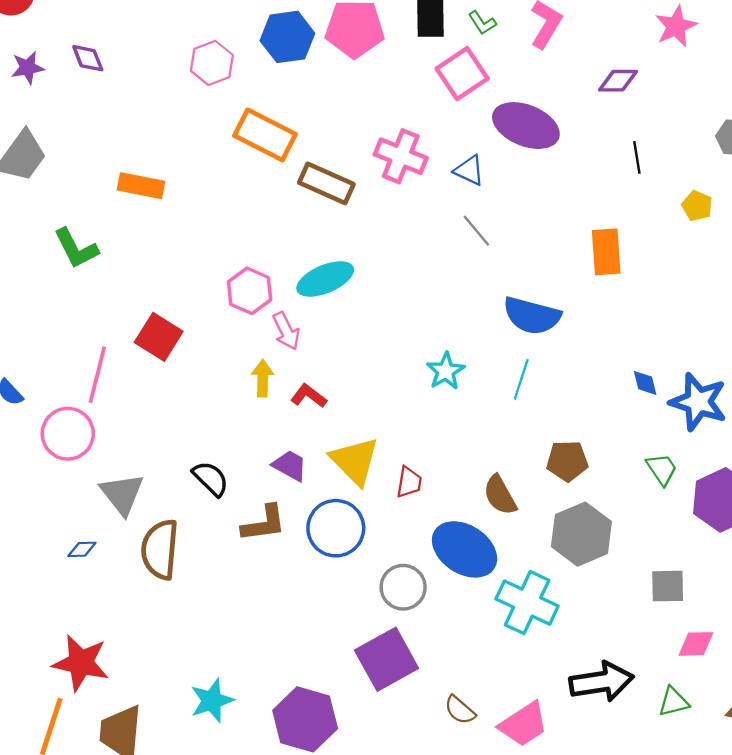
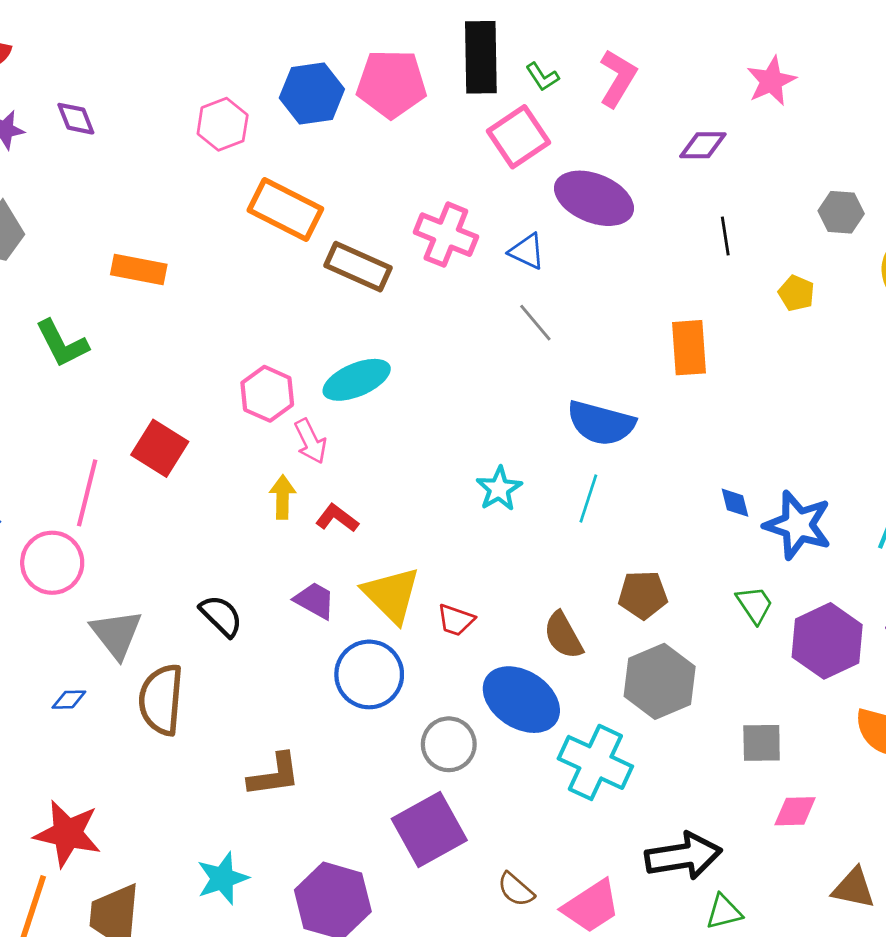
red trapezoid: (409, 482) -> (456, 620), turned 100
brown L-shape: (264, 523) -> (274, 775), moved
green triangle: (674, 702) -> (724, 912), moved

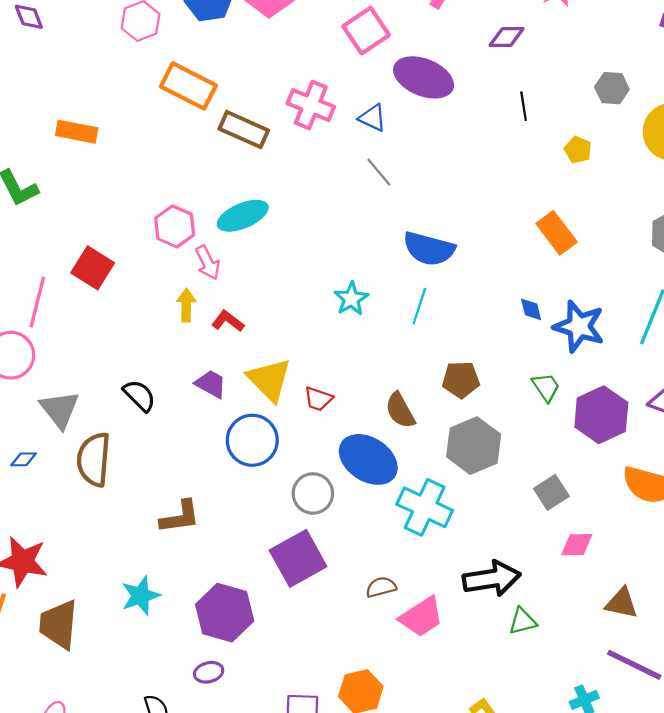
orange rectangle: (689, 348) -> (557, 233), moved, turned -33
gray square: (762, 743) -> (551, 492), turned -32
brown semicircle: (516, 890) -> (381, 587), moved, turned 124

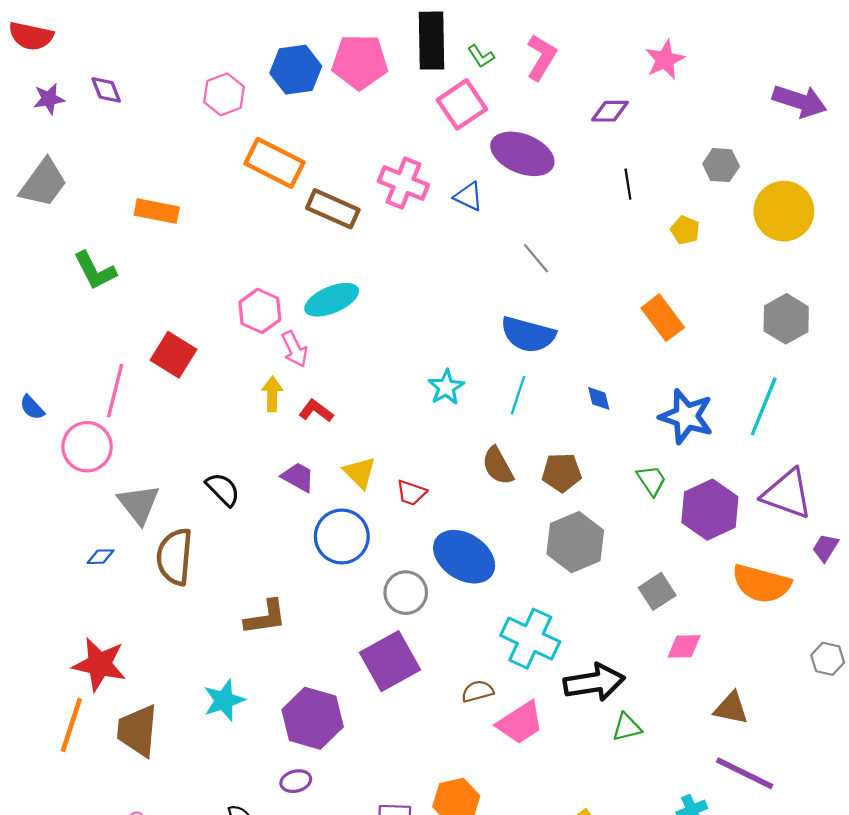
gray line: (379, 172) -> (536, 258), moved
blue diamond: (531, 309) -> (599, 398), moved
yellow triangle: (269, 380) -> (360, 473), size x0.7
brown semicircle: (400, 410) -> (498, 466), moved
cyan cross: (425, 507) -> (530, 639), moved

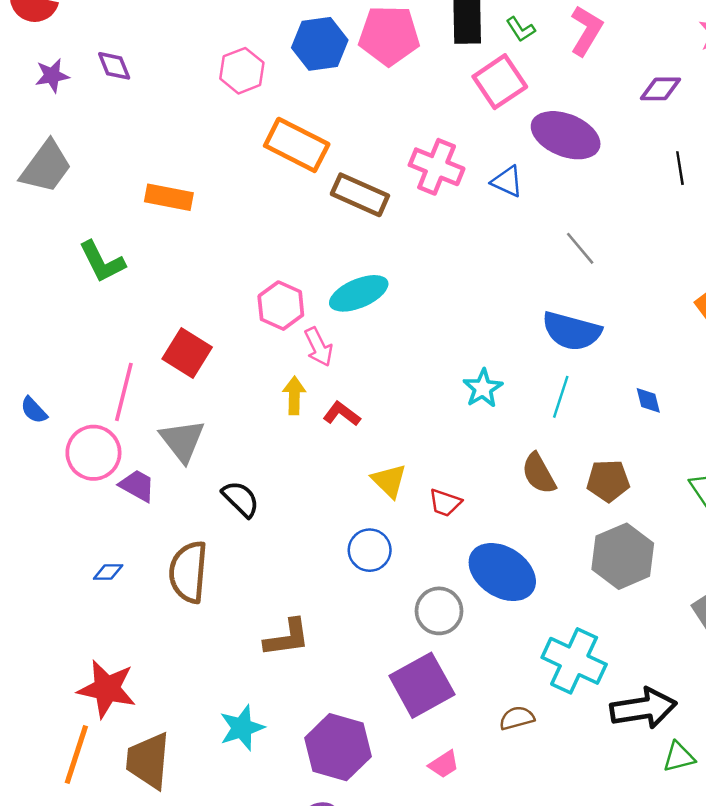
purple trapezoid: (298, 477) -> (137, 486), moved
gray triangle: (139, 504) -> (182, 441), moved
blue circle: (342, 536) -> (370, 550), size x0.7
pink trapezoid: (520, 723) -> (444, 764), moved, size x0.6

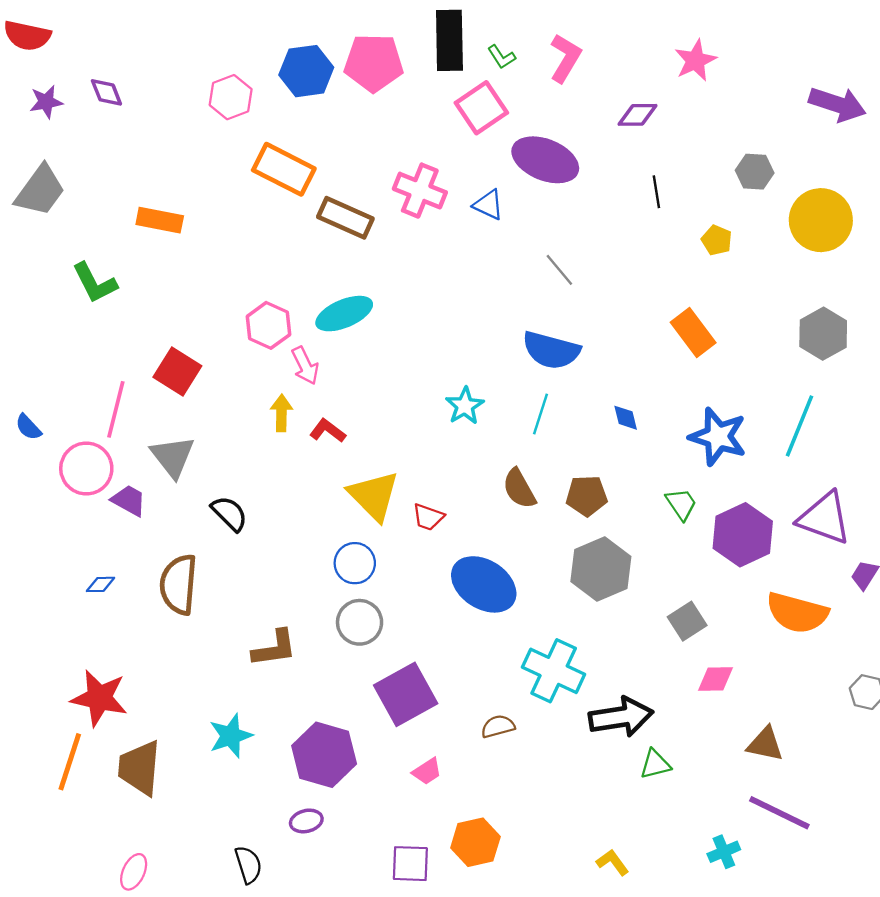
yellow triangle: (389, 481) -> (374, 496), size x1.5
gray circle: (439, 611) -> (360, 622), moved

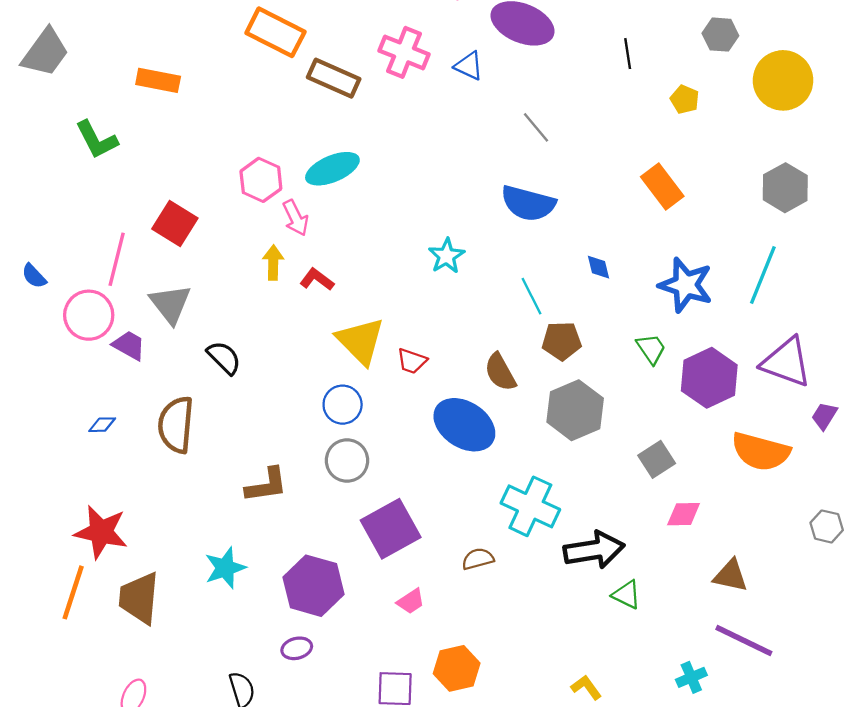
cyan line: (541, 414) -> (531, 296), moved, turned -45
brown semicircle: (519, 489) -> (500, 372), moved
green triangle: (655, 764) -> (626, 595), turned 40

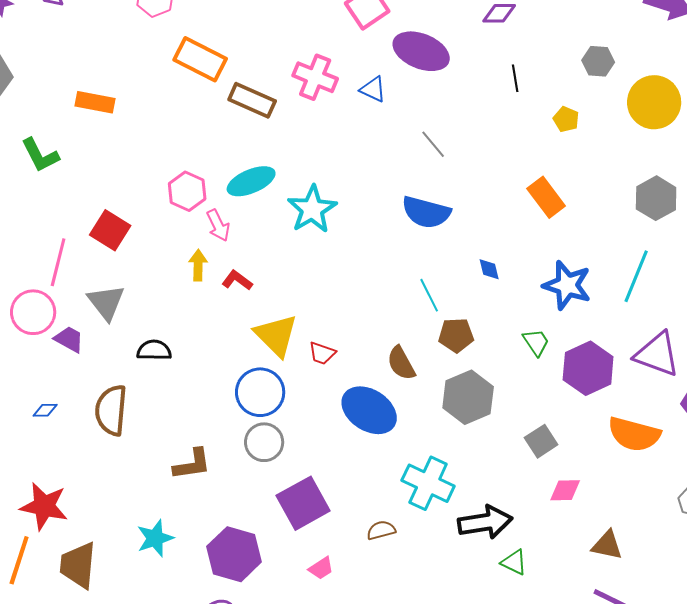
cyan star: (446, 256) -> (312, 209), moved, size x1.5
black semicircle: (224, 358) -> (154, 350), turned -44
blue circle: (343, 405) -> (260, 392), size x1.4

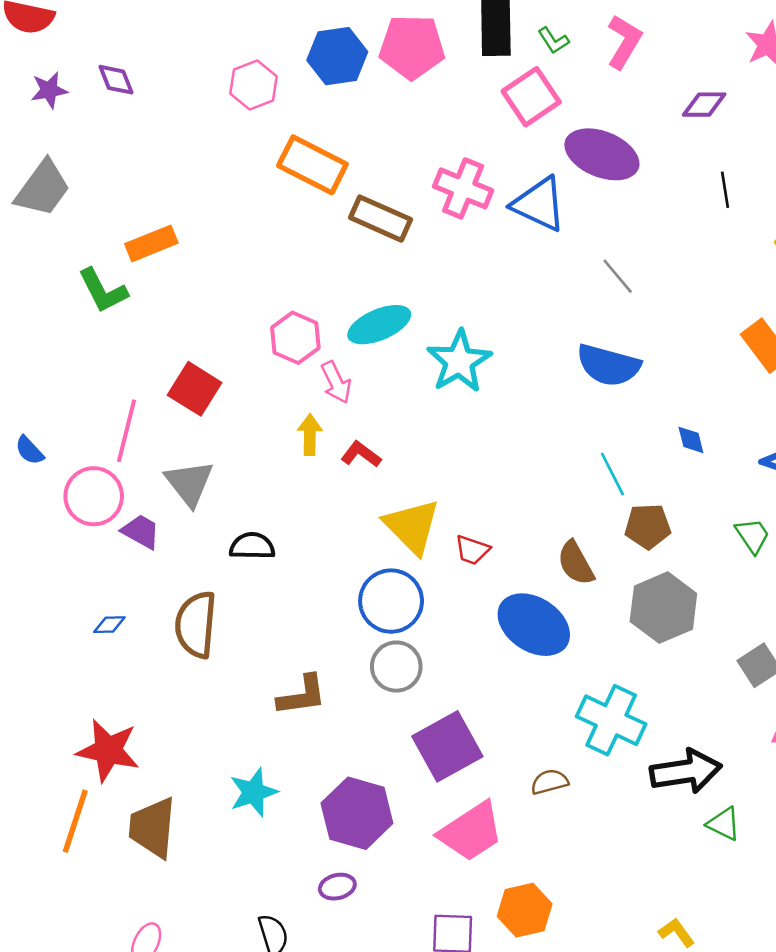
blue triangle: (373, 89) -> (539, 204), size x1.6
orange rectangle: (95, 102) -> (151, 243), moved, turned -33
pink trapezoid: (321, 568) -> (471, 832), size x2.0

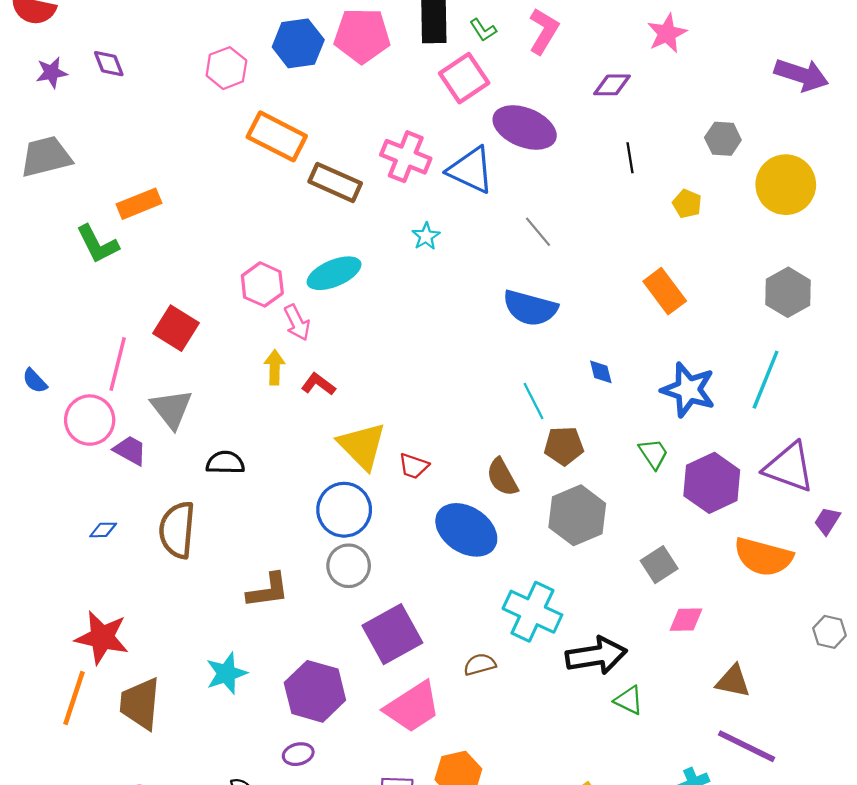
gray trapezoid: (43, 188) -> (46, 157), turned -140
cyan star: (459, 361) -> (426, 236), moved, size x0.5

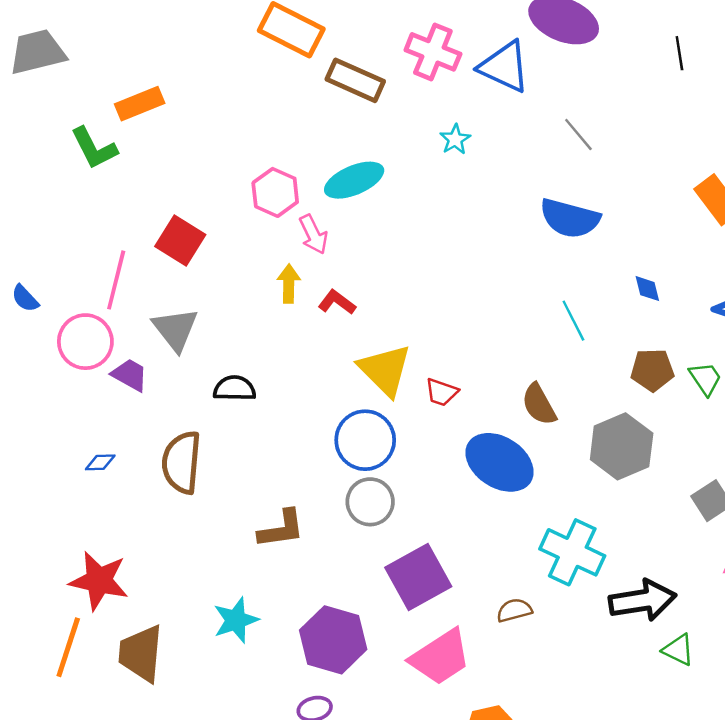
brown pentagon: (564, 446) -> (652, 370), moved

